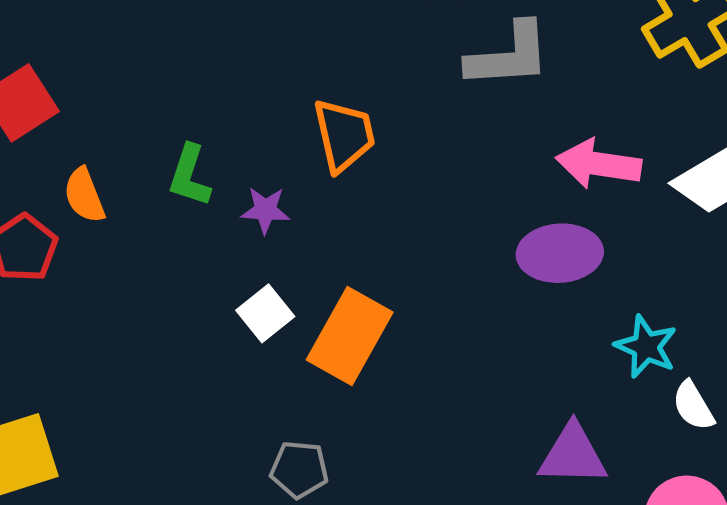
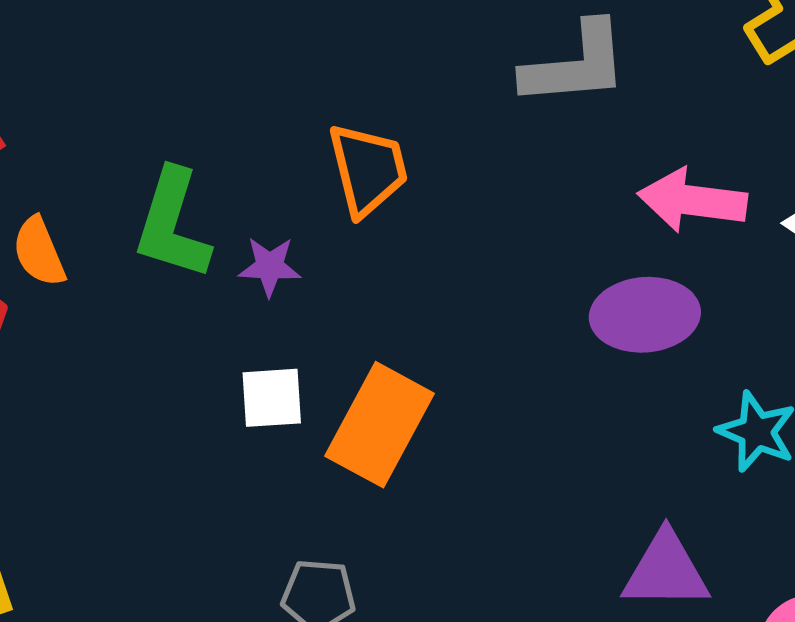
green L-shape: (189, 176) -> (172, 224), size x1.4
white square: (265, 313) -> (272, 398), turned 36

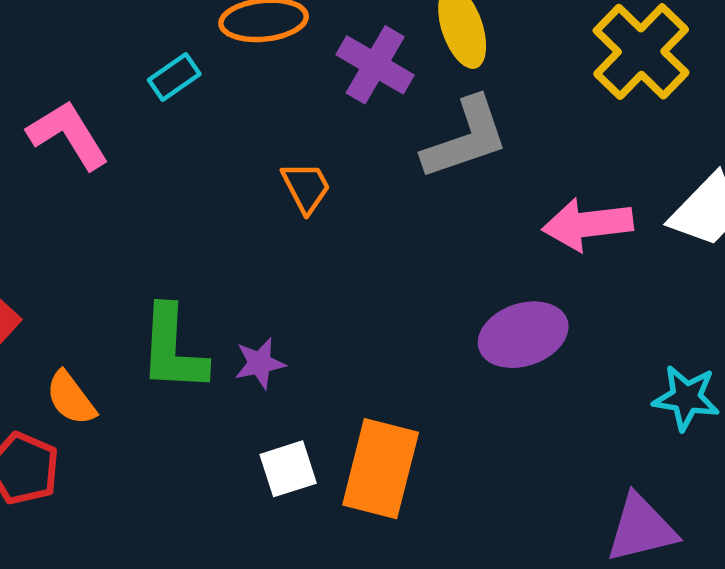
orange trapezoid: (368, 169) -> (306, 187), moved, size x0.7
purple ellipse: (645, 315) -> (523, 335), moved

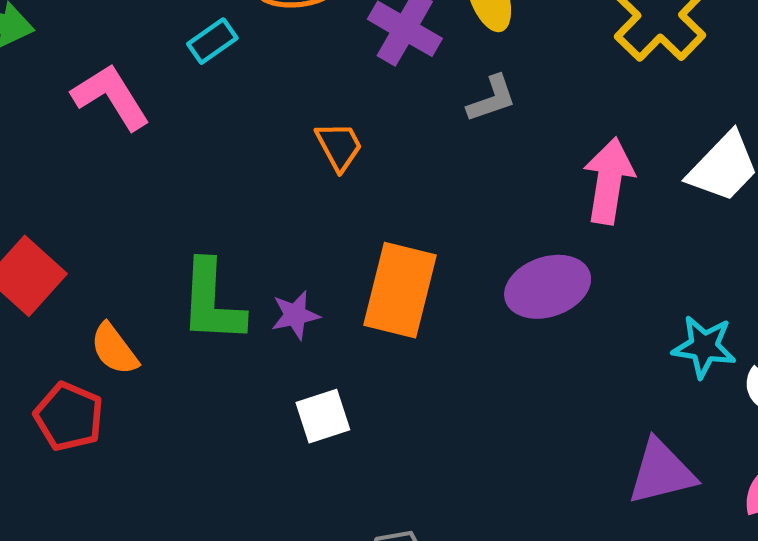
gray L-shape: (466, 138) -> (492, 99), size x0.6
pink arrow: (588, 224) -> (609, 181), turned 106
orange rectangle: (381, 469) -> (400, 290), moved

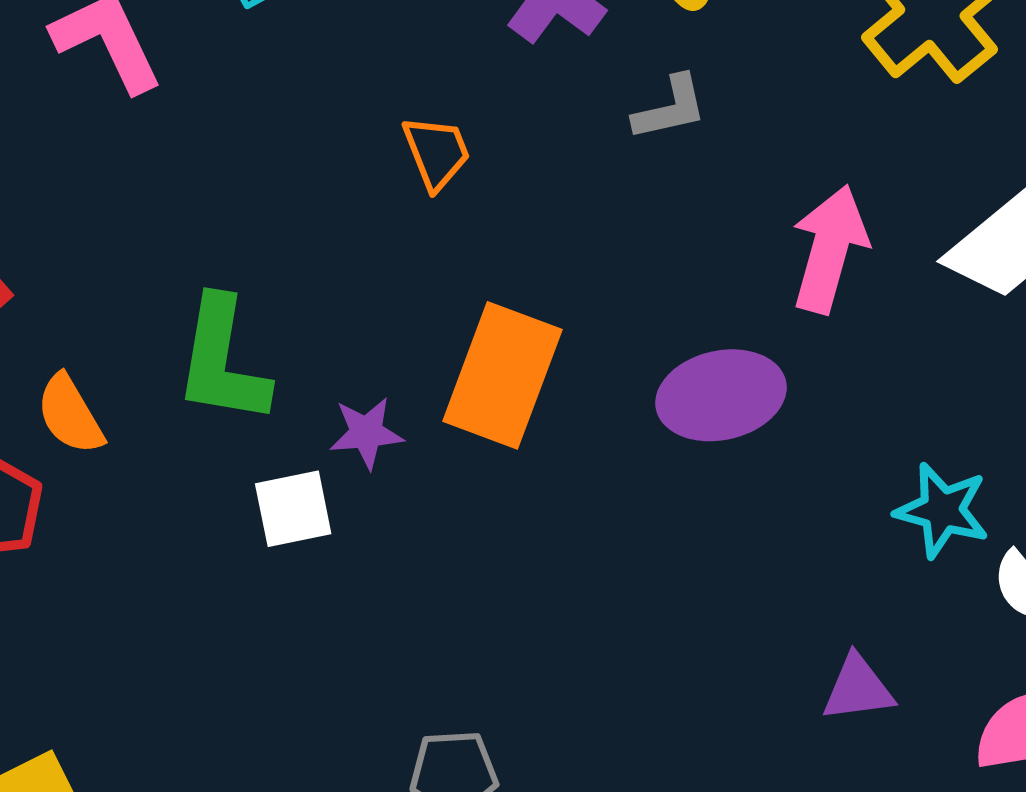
purple star: (295, 315) -> (366, 433), moved
white square: (323, 416) -> (293, 509), moved
purple triangle: (661, 472) -> (858, 688), size x0.7

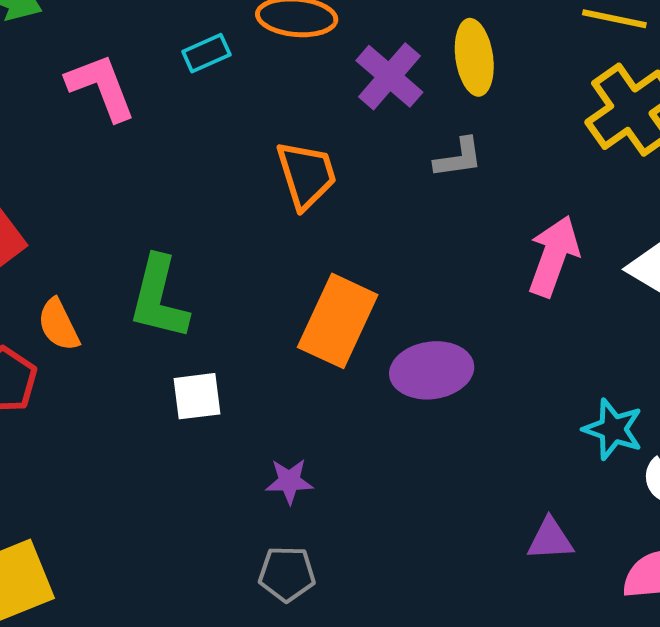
orange trapezoid: (436, 153) -> (306, 175), size x1.4
purple ellipse: (721, 395) -> (432, 370), moved
purple star: (366, 433) -> (289, 481), moved

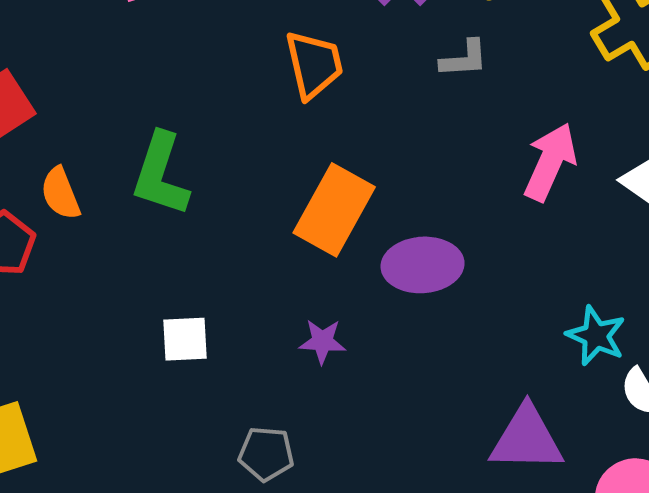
white square: (197, 396) -> (185, 339), moved
purple star: (289, 481) -> (322, 341), moved
purple triangle: (550, 539) -> (526, 439), size x1.6

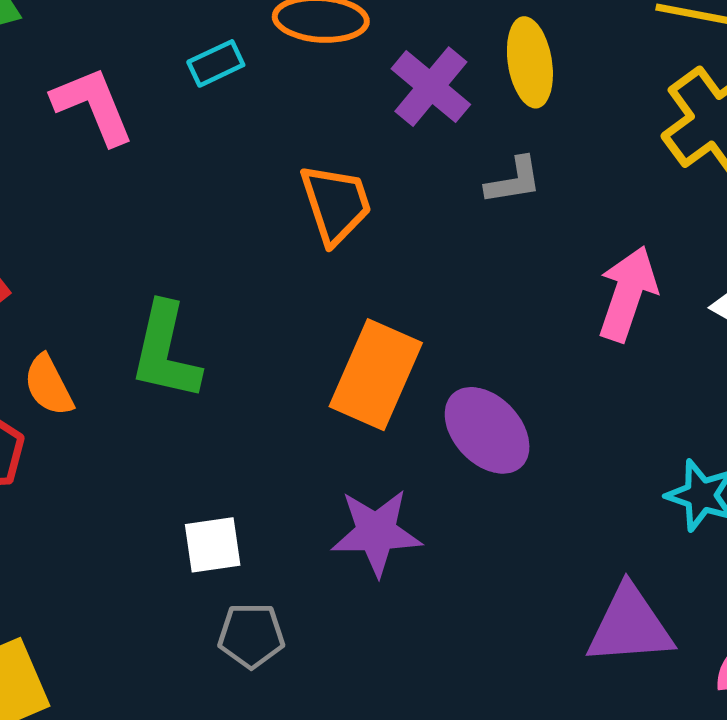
purple ellipse: (423, 265) -> (487, 430), turned 56
purple star: (322, 341) -> (376, 532), size x1.6
gray pentagon: (266, 454) -> (251, 635), moved

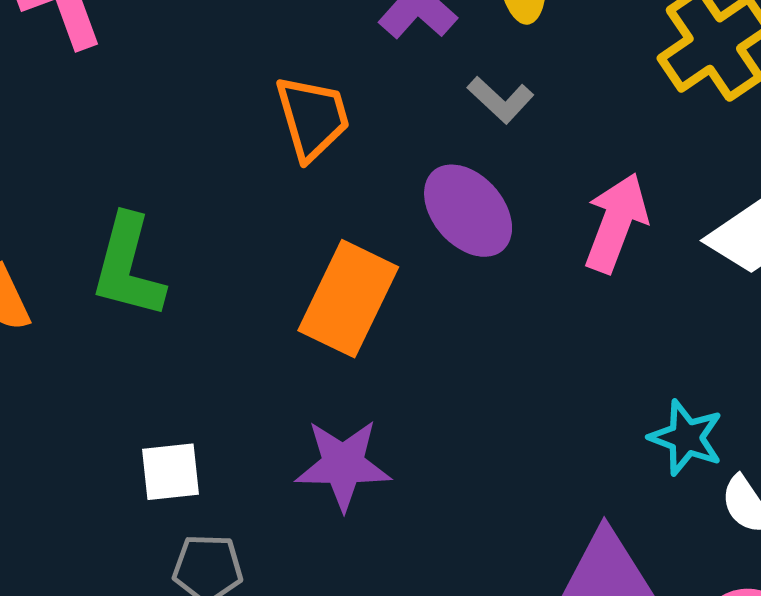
gray L-shape: (514, 181) -> (500, 100), turned 50
purple ellipse: (487, 430) -> (468, 211), moved

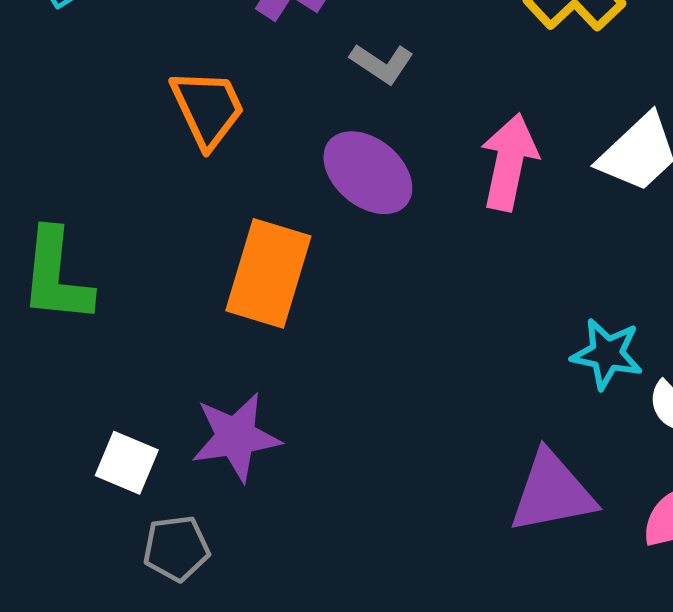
purple star: (343, 465) -> (236, 437), moved
white square: (171, 472) -> (127, 463), turned 38

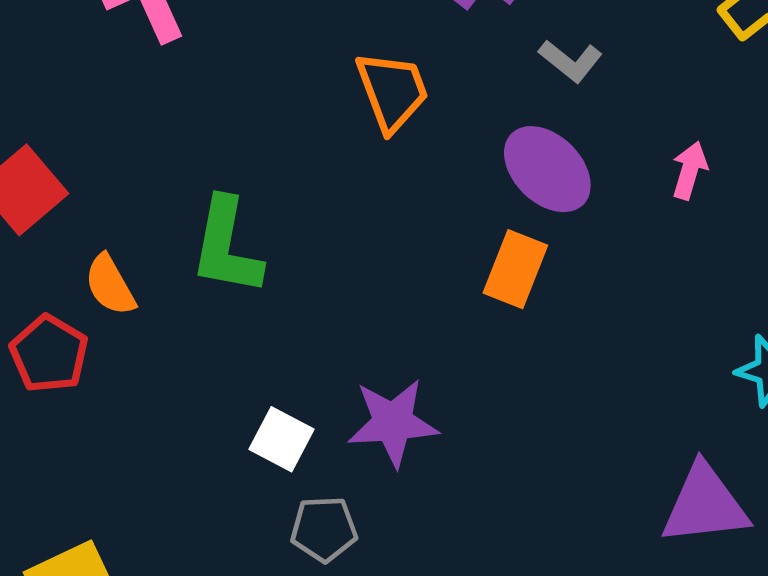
pink arrow: (509, 162) -> (690, 170), size x0.6
orange rectangle: (268, 273) -> (515, 269), moved, size x0.7

